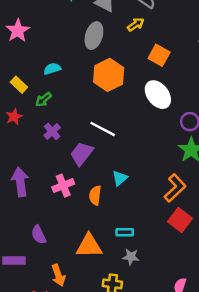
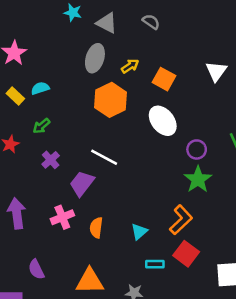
yellow arrow: (136, 24) -> (130, 66), moved
cyan semicircle: (52, 69) -> (40, 88), moved
yellow rectangle: (19, 85) -> (15, 96), moved
cyan triangle: (120, 178) -> (139, 232), moved
cyan rectangle: (125, 232) -> (155, 264), moved

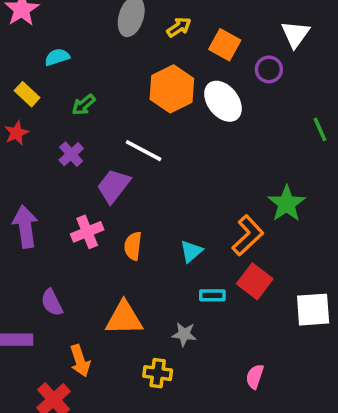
yellow rectangle: (15, 96) -> (27, 94), moved
orange hexagon: (111, 100) -> (172, 89), moved
green arrow: (41, 126) -> (84, 105), moved
purple circle: (197, 149) -> (269, 69), moved
green star: (198, 179) -> (287, 204), moved

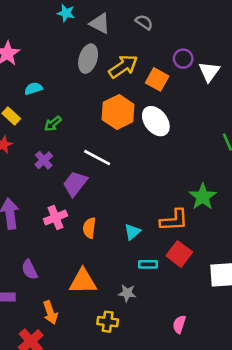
yellow arrow: (179, 27) -> (123, 66), size x1.6
purple circle: (269, 69) -> (183, 59), moved
orange L-shape: (248, 235) -> (174, 220), turned 40

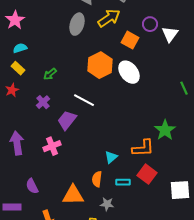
yellow arrow: (123, 66) -> (109, 18), moved
cyan semicircle: (33, 89) -> (20, 48), moved
orange semicircle: (89, 228) -> (97, 179), moved

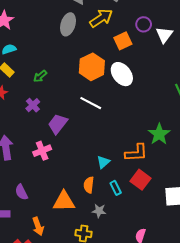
orange square: (130, 40) -> (123, 41), turned 36
white line: (84, 100) -> (91, 103), moved
cyan rectangle: (123, 182) -> (116, 188), turned 64

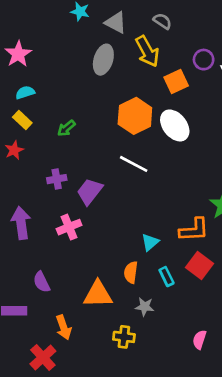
yellow arrow: (101, 18) -> (147, 51), turned 95
purple cross: (33, 105) -> (57, 179), moved, turned 32

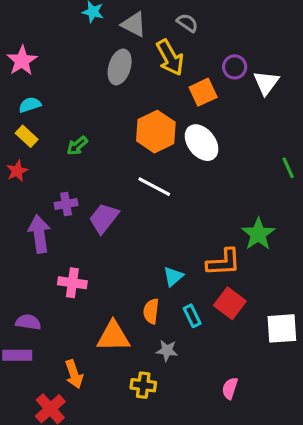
purple arrow: (21, 223) -> (39, 234), moved
pink cross: (69, 227) -> (72, 283), moved, turned 30
purple semicircle: (42, 282) -> (28, 322), moved, turned 125

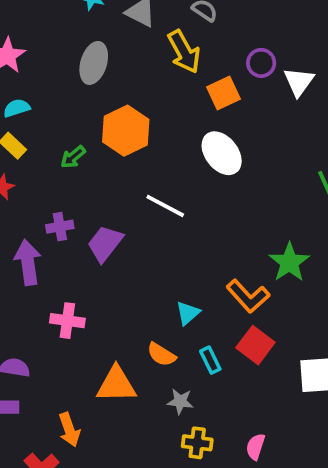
gray ellipse: (120, 67) -> (94, 63), moved
orange hexagon: (156, 132) -> (126, 131), moved
orange L-shape: (224, 262) -> (248, 296), turned 51
orange semicircle: (151, 311) -> (161, 354), turned -65
yellow cross: (143, 385) -> (197, 443), moved

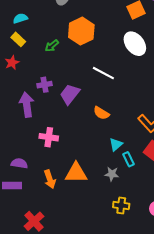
cyan triangle: (188, 313) -> (116, 145), moved
orange semicircle: (161, 354) -> (101, 113), moved
gray star: (180, 401) -> (112, 174), moved
orange arrow: (69, 430) -> (50, 179), moved

